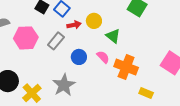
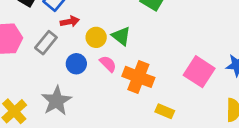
yellow circle: (94, 21) -> (96, 37), moved

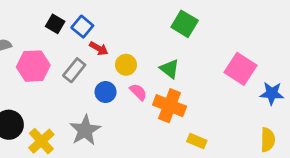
red arrow: (70, 22) -> (99, 48), turned 42
green triangle: (121, 36) -> (170, 69), moved
pink square: (199, 72) -> (240, 69), moved

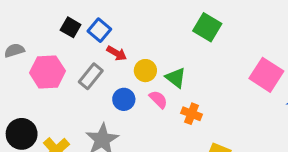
green triangle: (170, 69) -> (176, 78), moved
orange cross: (170, 106) -> (191, 114), size x0.6

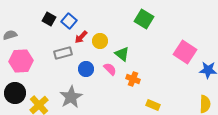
red arrow: (117, 53) -> (81, 37), turned 104
yellow circle: (145, 71) -> (100, 41), moved
pink hexagon: (47, 72) -> (21, 61), moved
gray rectangle: (91, 76) -> (63, 53), turned 36

